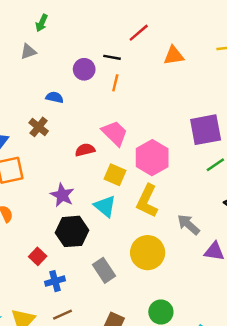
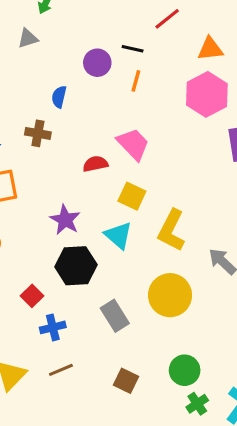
blue semicircle: (55, 97) -> (59, 97), turned -91
brown cross: (39, 127) -> (38, 133), turned -30
pink hexagon: (152, 158) -> (207, 94), moved

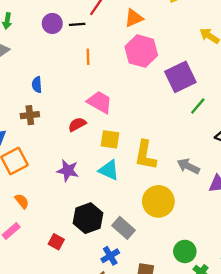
black line: (133, 49) -> (77, 24), moved
purple circle: (97, 63) -> (52, 23), moved
black hexagon: (76, 266) -> (88, 218), moved
red square: (32, 296) -> (56, 242), moved
blue cross: (53, 327) -> (110, 256), moved

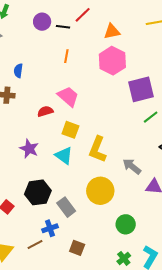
green circle: (185, 251) -> (126, 224), moved

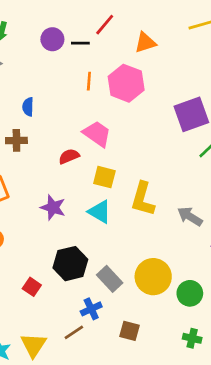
pink hexagon: (112, 61) -> (126, 83), moved
yellow circle: (100, 191) -> (153, 277), moved
green cross: (124, 258) -> (192, 338), turned -32

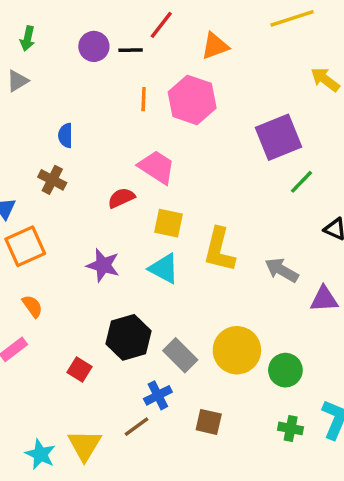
brown cross: (16, 140) -> (52, 180), turned 30

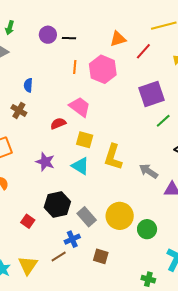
red line: (161, 25) -> (143, 51), moved
green cross: (291, 428) -> (148, 279), moved

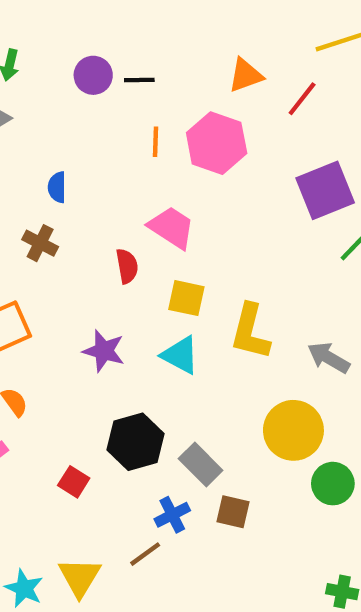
red semicircle: (58, 123) -> (127, 266), turned 105
yellow circle: (120, 216) -> (293, 430), moved
brown square: (101, 256) -> (233, 512), moved

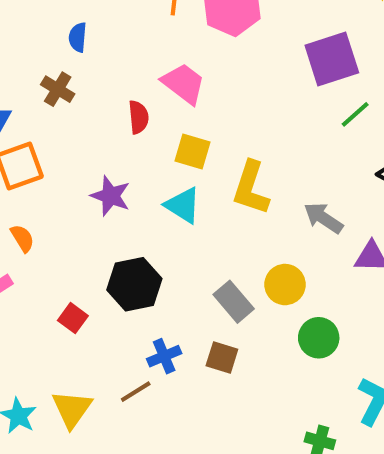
yellow circle: (293, 430) -> (285, 285), size x0.7
gray rectangle: (201, 464) -> (234, 302), moved

